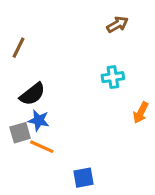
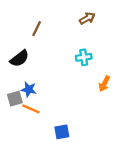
brown line: (18, 48) -> (37, 29), moved
black semicircle: (32, 94) -> (19, 58), moved

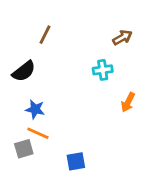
brown arrow: (87, 18) -> (122, 38), moved
gray square: (15, 99) -> (24, 149), moved

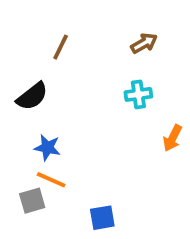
brown arrow: (122, 38) -> (144, 43), moved

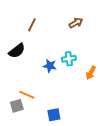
cyan cross: (138, 94) -> (69, 59), moved
blue star: (47, 148) -> (50, 66), moved

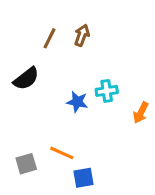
brown arrow: (76, 23) -> (82, 35), moved, turned -40
orange line: (27, 95) -> (62, 153), moved

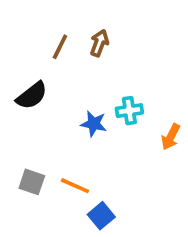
gray square: (26, 164) -> (32, 182), moved, turned 35
blue square: (83, 178) -> (101, 216), turned -30

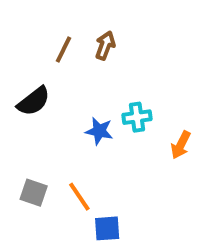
orange line: (75, 186) -> (79, 197), turned 32
blue square: (101, 216) -> (107, 228), turned 36

